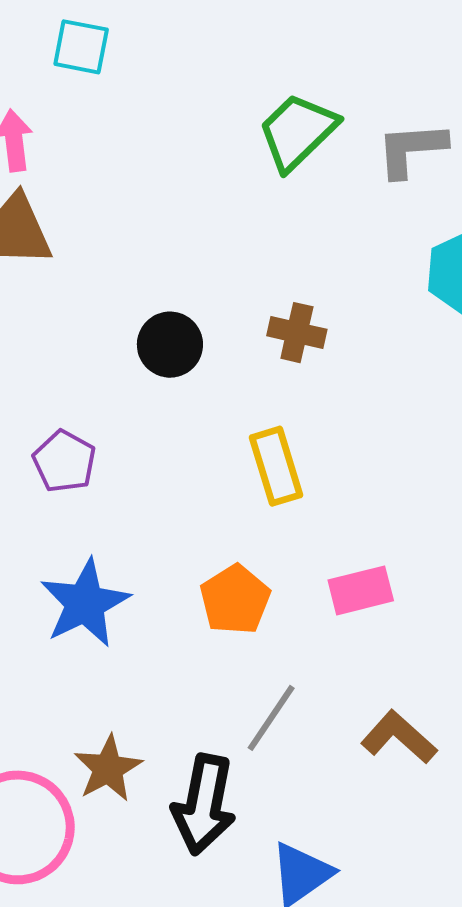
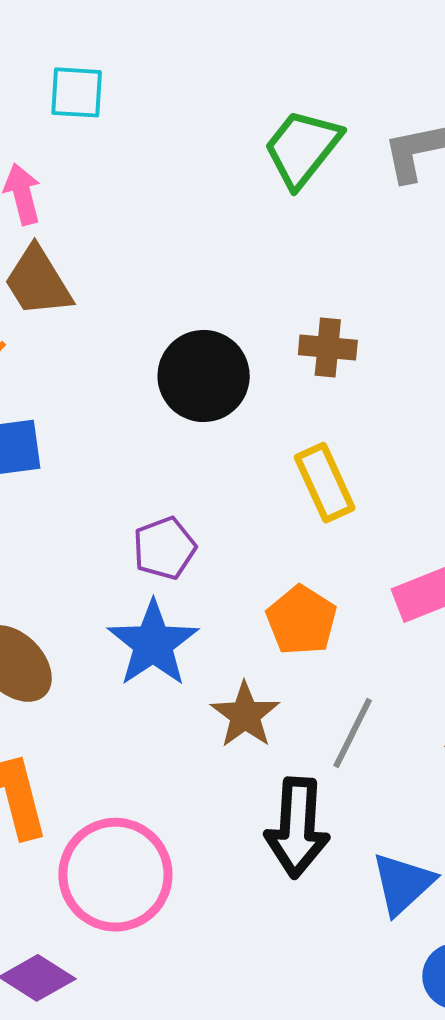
black circle: (170, 345) -> (204, 376), size x1.4
purple pentagon: (64, 461) -> (164, 548), moved, turned 30
brown star: (108, 768) -> (245, 715), moved

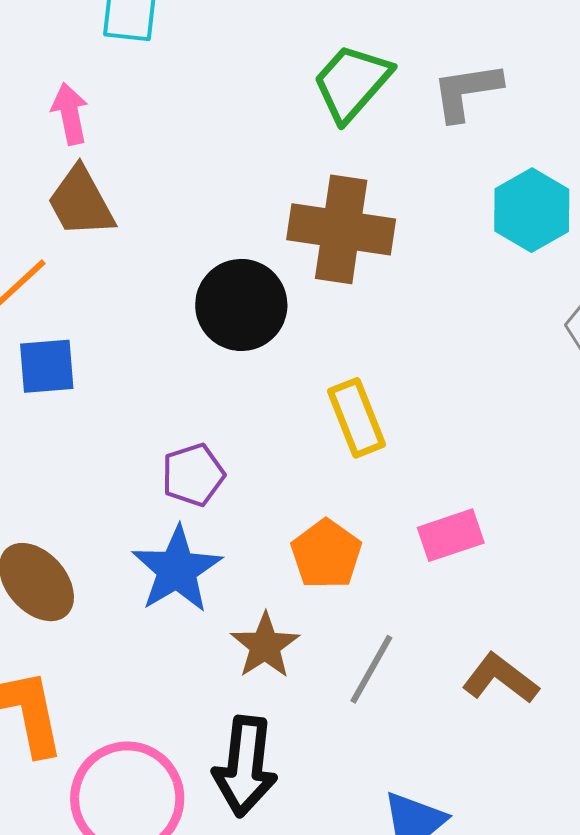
brown cross: (328, 348) -> (341, 229), moved, size x1.8
black arrow: (297, 828) -> (245, 766), moved

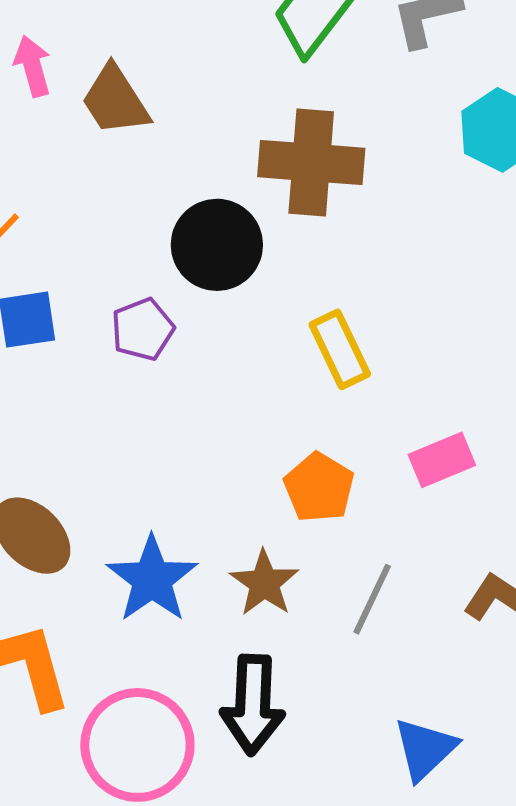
brown trapezoid: (81, 202) -> (115, 100), moved
purple pentagon: (193, 475) -> (143, 329), moved
blue star: (177, 569) -> (152, 579), moved

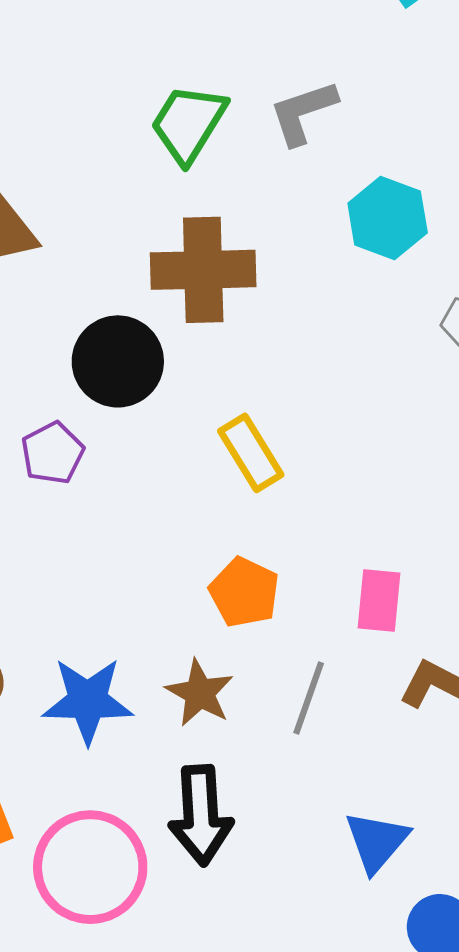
pink rectangle: (442, 460) -> (379, 600), moved, turned -56
blue star: (152, 579) -> (88, 701), turned -30

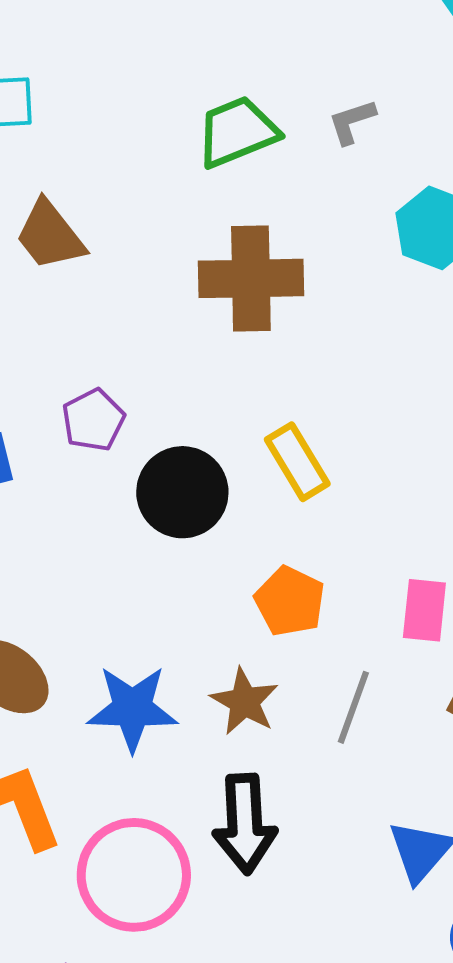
gray L-shape: (303, 112) -> (352, 122), size x0.7
green trapezoid: (188, 123) -> (237, 132), turned 36
black circle: (118, 361) -> (182, 492), moved
purple pentagon: (53, 453) -> (93, 420), moved

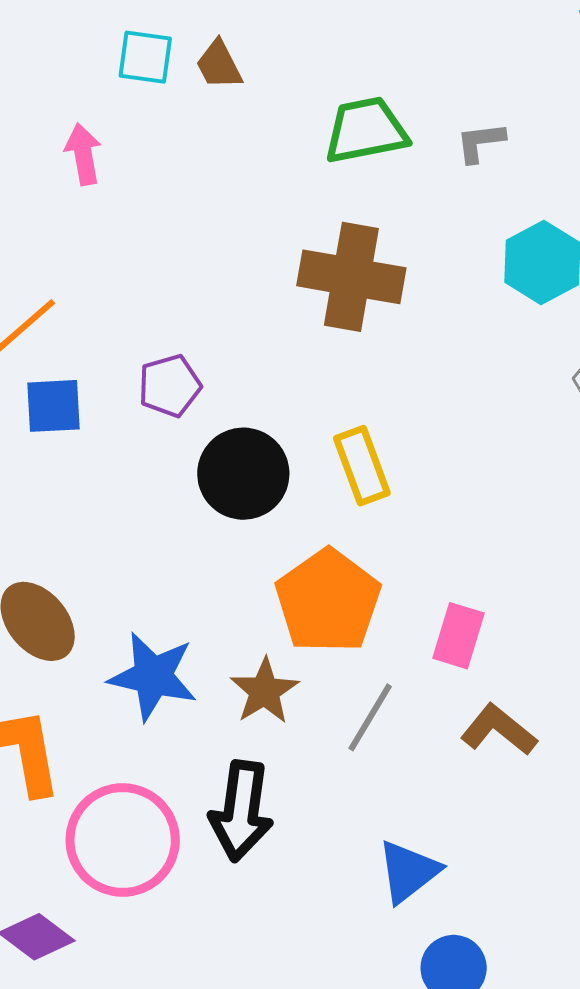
brown trapezoid: (50, 235) -> (219, 65), moved, size x0.7
orange pentagon: (290, 601) -> (328, 601), size x1.5

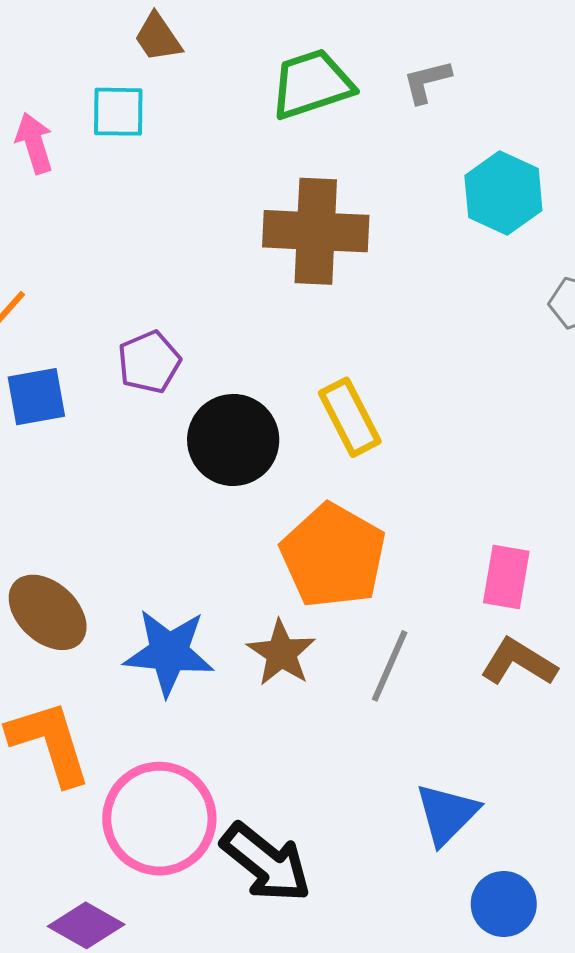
cyan square: (145, 57) -> (118, 112), moved
pink rectangle: (458, 636) -> (506, 577), moved
black arrow: (241, 811) -> (266, 863), moved, turned -52

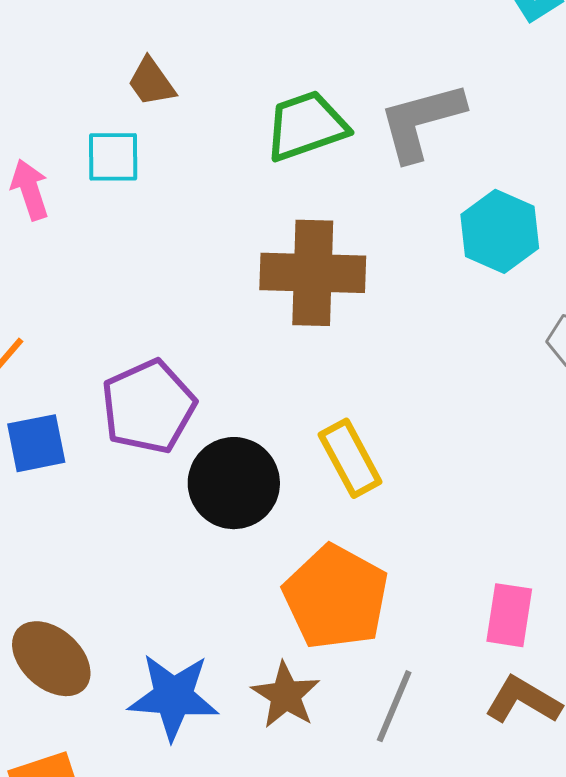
gray L-shape: (427, 81) -> (421, 121), size x1.8
purple pentagon: (149, 362) -> (148, 407), size x1.5

